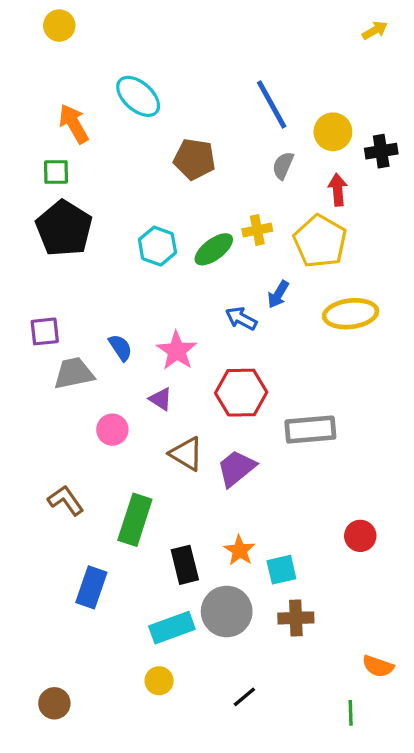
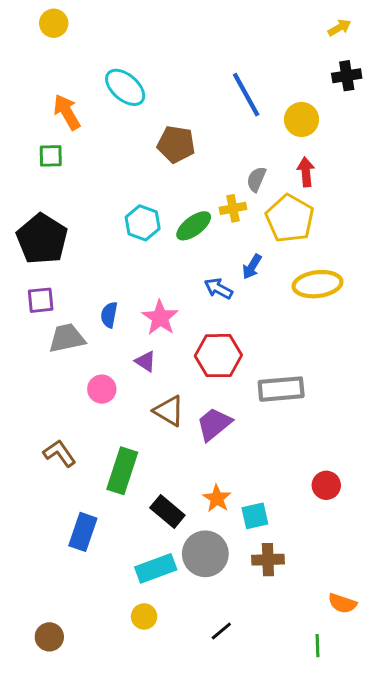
black cross: (381, 151) -> (347, 76), moved
gray semicircle: (283, 166) -> (256, 179), moved
black pentagon: (64, 228) -> (42, 239), moved
blue semicircle: (120, 348) -> (109, 315), turned -135
black rectangle: (185, 565) -> (167, 512), turned -36

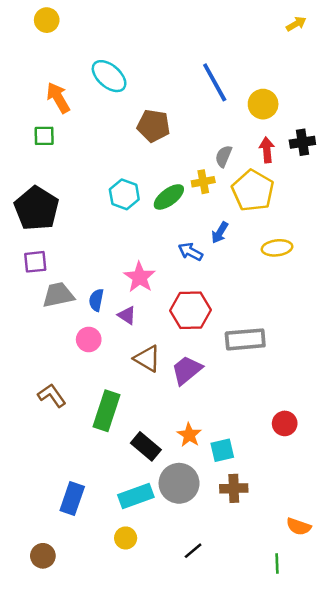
black cross: (347, 76) -> (302, 142), moved
yellow ellipse: (318, 284) -> (277, 248), size x0.7
blue semicircle: (109, 315) -> (96, 300), moved
blue rectangle: (83, 532) -> (72, 499), moved

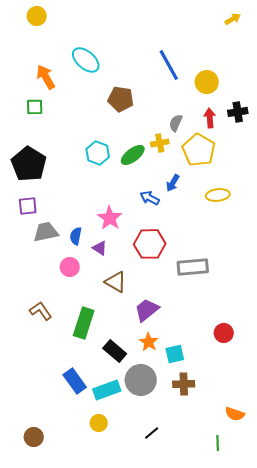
purple trapezoid: (187, 370) -> (147, 310), moved
blue rectangle: (72, 499) -> (75, 381), moved, turned -55

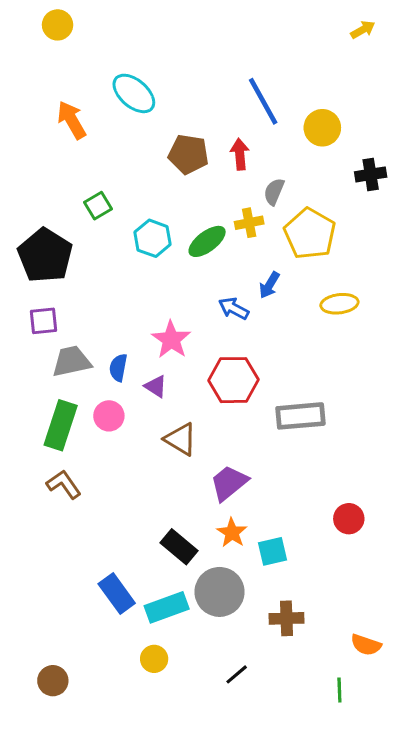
green square: (35, 107) -> (98, 206), moved, turned -30
red arrow: (210, 118) -> (240, 154), moved
green rectangle: (84, 323) -> (61, 425), moved
brown cross: (184, 384) -> (286, 618), moved

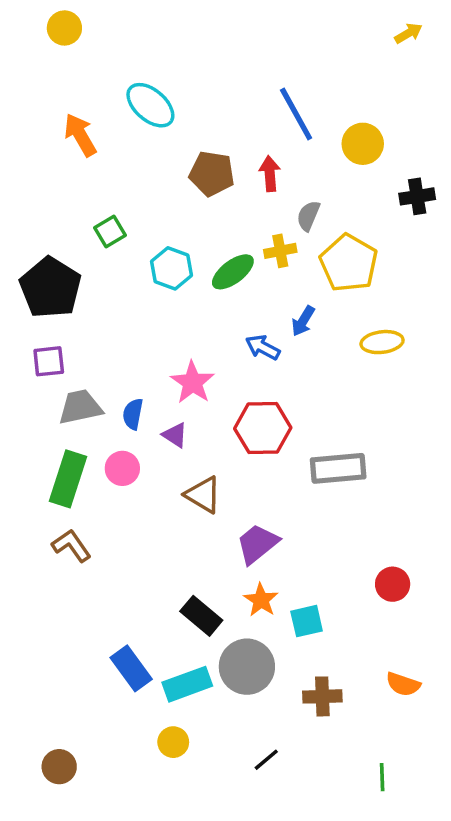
orange semicircle: (366, 645) -> (403, 684), moved

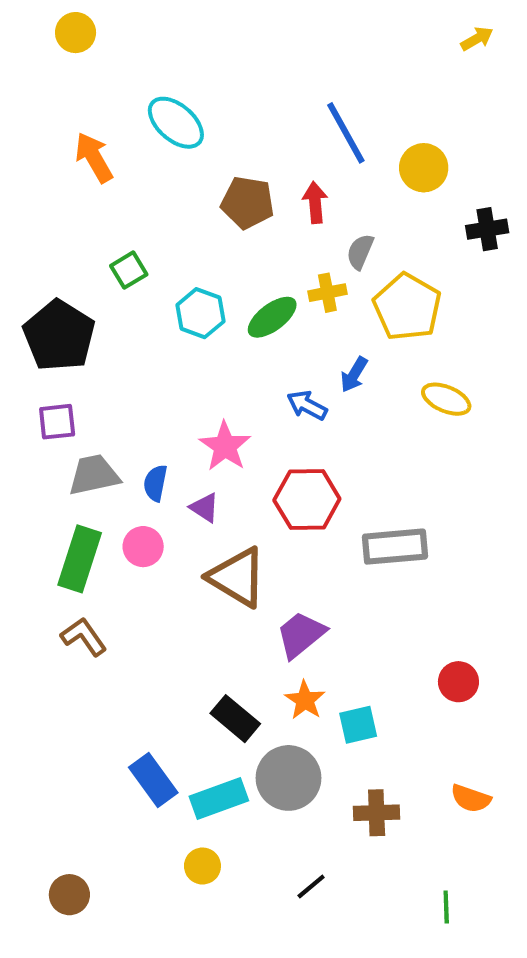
yellow ellipse: (382, 342) -> (446, 399), turned 30
brown triangle: (203, 495) -> (237, 577), size x1.4

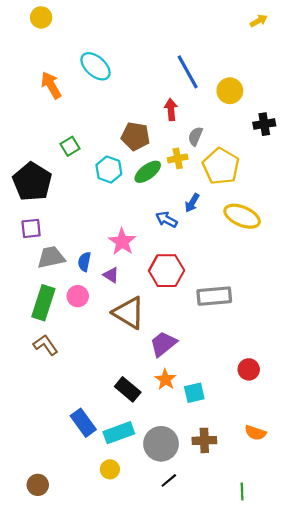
brown pentagon: (248, 203) -> (135, 136), moved
yellow ellipse: (446, 399) -> (242, 216), size x1.4
gray circle: (289, 778) -> (161, 444), moved

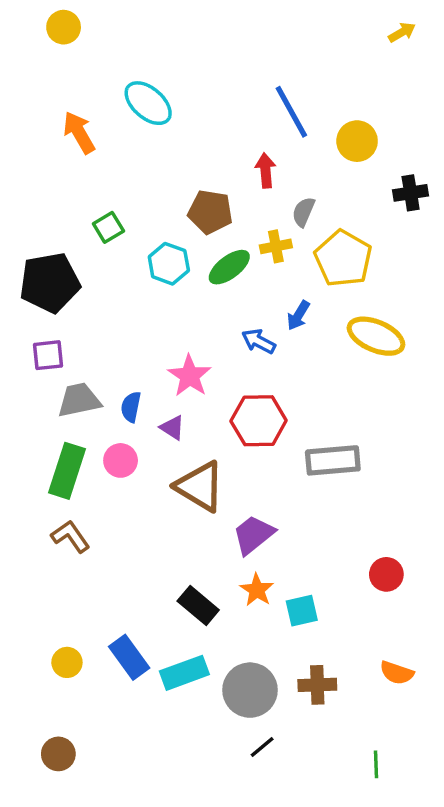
black pentagon: (32, 182) -> (50, 283), turned 30
yellow circle: (110, 469) -> (67, 662), moved

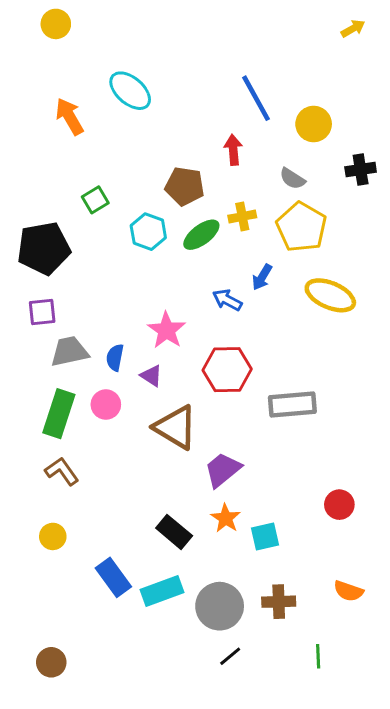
gray semicircle: (303, 212) -> (292, 179), moved, turned -80
yellow circle: (67, 662) -> (53, 536), moved
green line: (376, 764) -> (318, 656), moved

